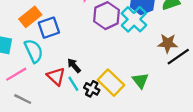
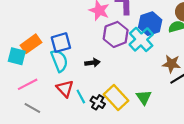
orange rectangle: (30, 17) -> (31, 44), moved
cyan semicircle: (34, 51) -> (59, 61), moved
black arrow: (74, 66) -> (92, 63), moved, turned 120

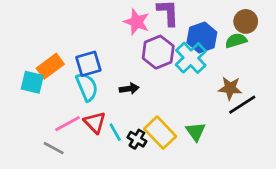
pink line: (28, 84) -> (67, 124), moved

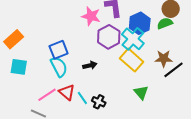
orange rectangle: (50, 66) -> (14, 39), moved
yellow rectangle: (160, 133) -> (132, 60), moved

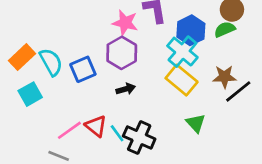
purple hexagon: (109, 37) -> (122, 53), moved
cyan square: (19, 67) -> (30, 94), turned -36
cyan semicircle: (59, 67) -> (51, 62), moved
black cross: (99, 102) -> (139, 138), size x1.6

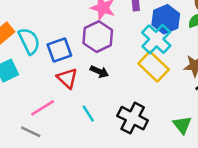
black arrow: (126, 89) -> (99, 72), turned 36
green triangle: (196, 123) -> (182, 125), moved
red triangle: (96, 126) -> (67, 78), moved
black cross: (139, 138) -> (133, 118), moved

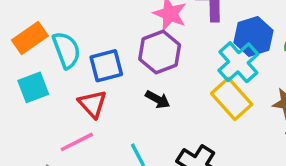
red triangle: (67, 78) -> (92, 104), moved

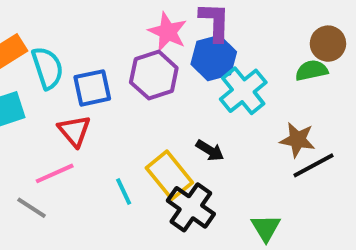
blue hexagon: (253, 36) -> (214, 58), moved
black arrow: (158, 99) -> (210, 150), moved
yellow rectangle: (232, 99) -> (169, 175), moved

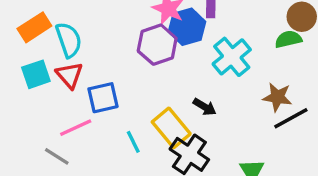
blue hexagon: (214, 58) -> (187, 27), moved
blue square: (92, 88) -> (103, 98), moved
red triangle: (74, 131) -> (69, 75), moved

